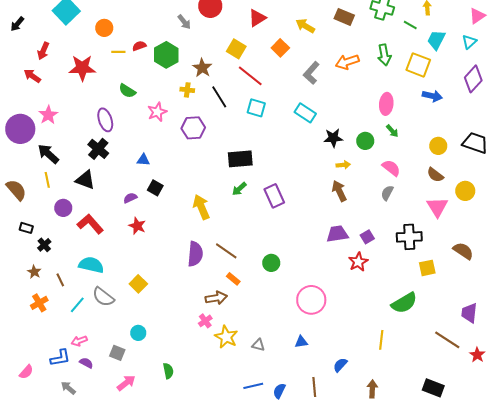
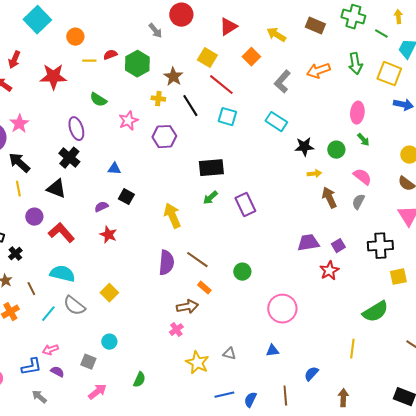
brown arrow: (339, 191) -> (329, 198), moved
yellow star: (226, 337) -> (197, 363), moved
green semicircle: (168, 371) -> (139, 380), turned 35

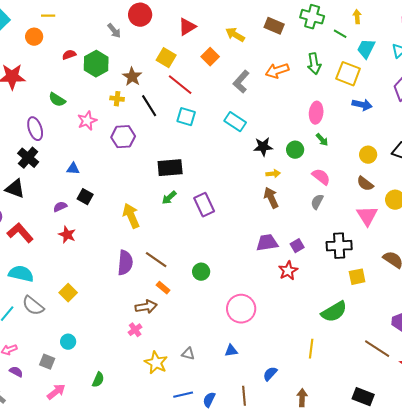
yellow line: (89, 61) -> (48, 16), moved
brown arrow: (329, 198) -> (271, 198), moved

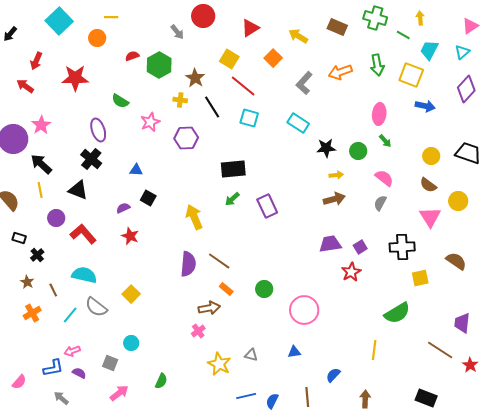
brown arrow: (271, 198) -> (334, 199), turned 100
green circle: (201, 272) -> (264, 289), moved

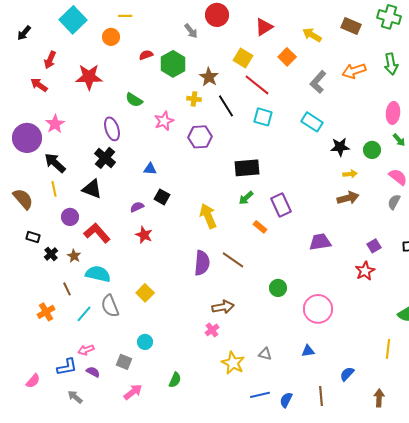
purple trapezoid: (330, 244) -> (320, 242), moved
brown star: (27, 282) -> (74, 256), moved
orange rectangle: (226, 289) -> (260, 227), moved
gray semicircle: (96, 307) -> (110, 306), turned 30

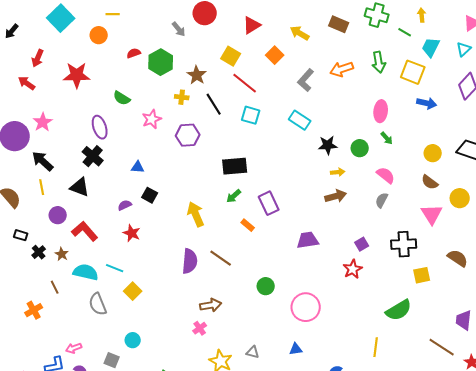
cyan line: (84, 314) -> (115, 268), moved, turned 72

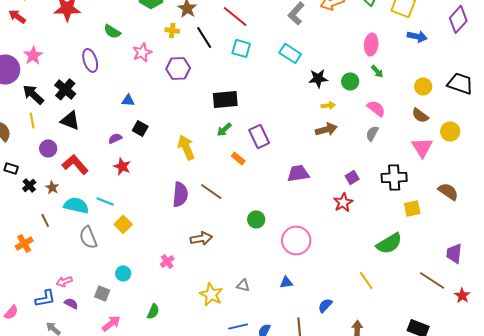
black cross: (93, 156) -> (65, 89), moved
pink cross: (200, 328) -> (167, 261), moved
yellow line: (376, 347) -> (366, 280), turned -42

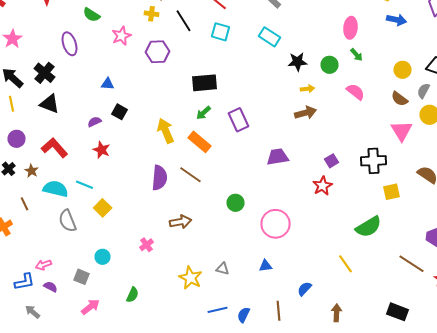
gray semicircle: (372, 133) -> (424, 91), moved
purple circle: (48, 148) -> (16, 139), moved
orange rectangle: (238, 158) -> (200, 142), moved, size x1.6

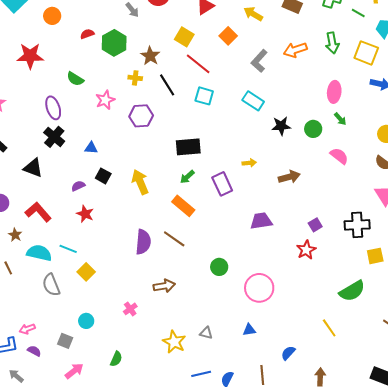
black cross: (44, 73) -> (54, 137), moved
yellow arrow: (308, 89) -> (249, 163), moved
yellow arrow: (166, 131) -> (140, 182), moved

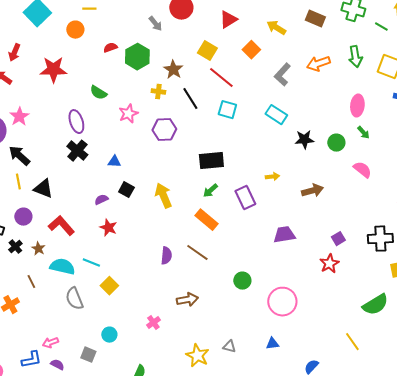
black triangle: (33, 168) -> (43, 189), moved
purple semicircle: (143, 242) -> (166, 256), size x0.7

